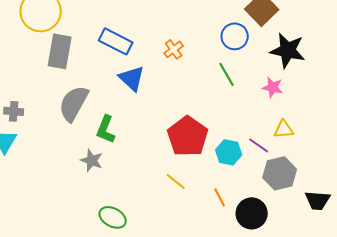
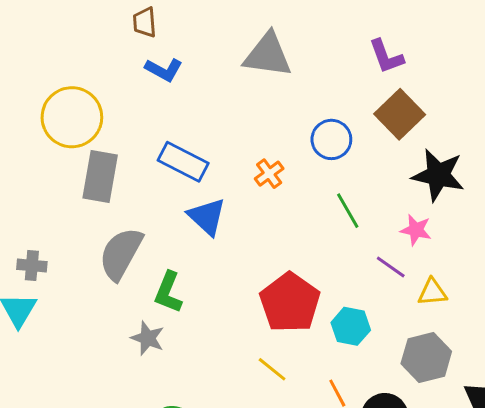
blue circle: (235, 36) -> (331, 139), moved
purple line: (259, 145) -> (391, 267), moved

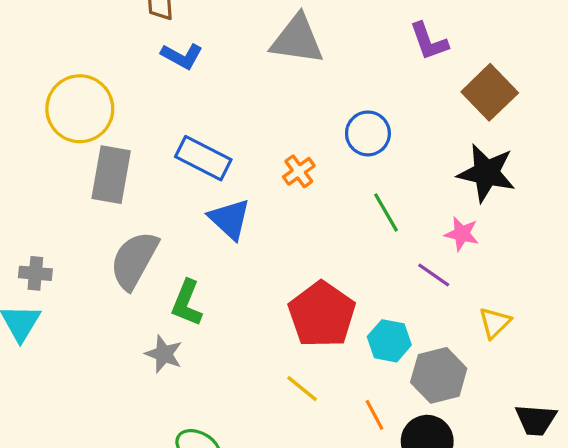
brown square: (400, 114) -> (490, 92), moved
yellow triangle: (432, 292) -> (495, 323), moved, turned -40
gray hexagon: (426, 357) -> (439, 375), moved

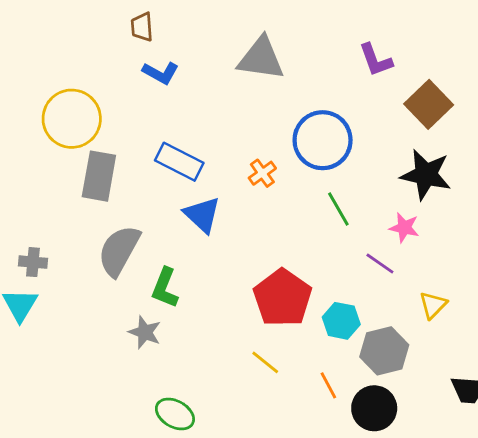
blue circle: (368, 133) -> (323, 140), size x1.5

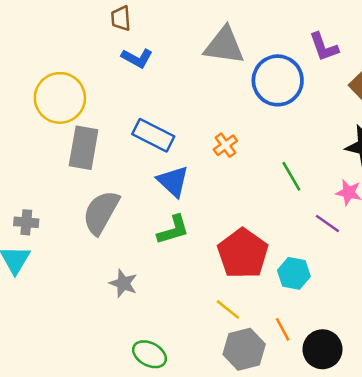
blue circle: (323, 140) -> (278, 80), moved
green L-shape: (165, 288) -> (173, 230), moved, turned -128
gray hexagon: (384, 351) -> (244, 349), moved

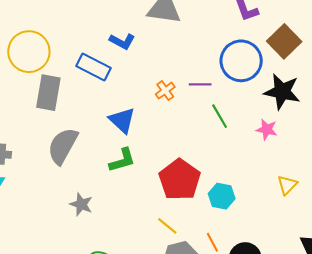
blue L-shape: (137, 58) -> (122, 41), moved
blue circle: (278, 80) -> (241, 61), moved
blue rectangle: (153, 135) -> (93, 67), moved
purple line: (327, 224) -> (200, 84), moved, turned -35

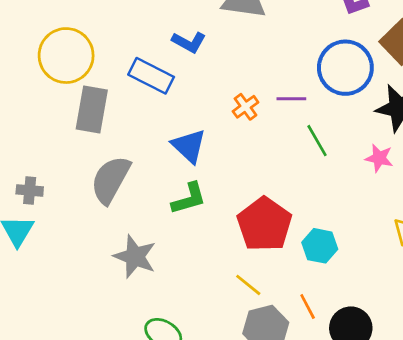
gray star: (81, 204) -> (135, 257), size x1.4

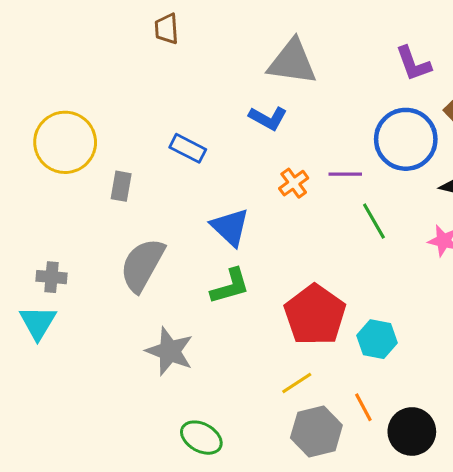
blue L-shape: (189, 42) -> (268, 118), moved
yellow circle: (66, 56) -> (65, 142), moved
blue rectangle: (151, 76) -> (188, 148), size x0.7
gray rectangle: (92, 109) -> (121, 186), size x0.6
yellow line: (248, 285) -> (297, 383), turned -72

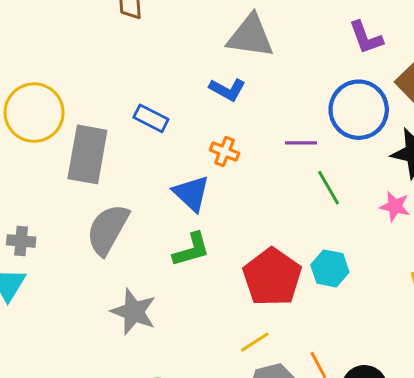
orange cross: (294, 183) -> (225, 152), moved, turned -32
gray rectangle: (121, 186) -> (87, 154), size x2.0
cyan hexagon: (377, 339) -> (330, 268), moved

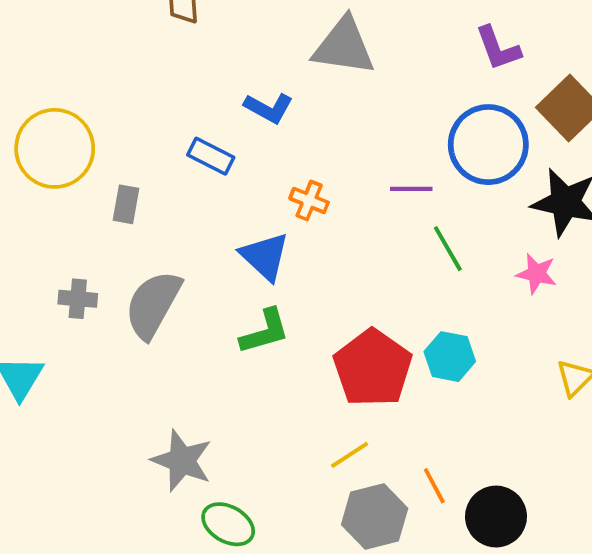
blue L-shape: (227, 89) -> (269, 108), moved
gray rectangle: (87, 154) -> (126, 204), size x0.5
gray cross: (21, 241) -> (78, 299), moved
gray star: (134, 312) -> (182, 461), moved

